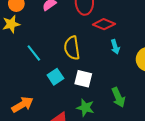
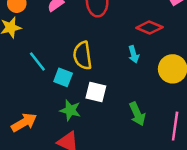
red diamond: (104, 24) -> (149, 27), moved
cyan square: (55, 77) -> (63, 77), moved, turned -35
green star: (85, 108) -> (70, 110), moved

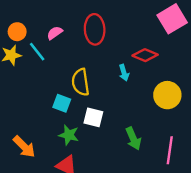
cyan arrow: (134, 54) -> (124, 73), moved
cyan line: (37, 62) -> (37, 52), moved
orange arrow: (24, 122) -> (24, 147), turned 75

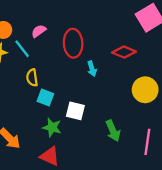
red ellipse: (95, 29) -> (73, 43), moved
cyan arrow: (124, 73) -> (92, 69), moved
yellow semicircle: (81, 82) -> (32, 78), moved, size x0.7

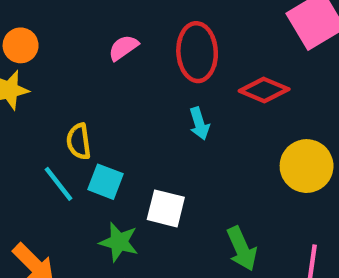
pink semicircle: (39, 31) -> (123, 48), moved
red ellipse: (73, 43) -> (197, 52), moved
cyan line: (22, 49) -> (59, 184), moved

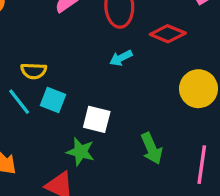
cyan arrow: (199, 124) -> (121, 58), turned 80
yellow semicircle: (79, 141) -> (34, 71), turned -80
green star: (119, 242) -> (81, 152), moved

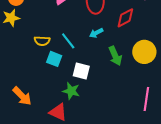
red diamond: (168, 34) -> (125, 18), turned -50
cyan line: (19, 102) -> (68, 41), moved
green arrow: (152, 148) -> (115, 56), moved

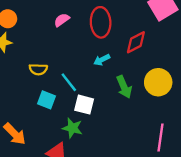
cyan line: (68, 41) -> (69, 82), moved
cyan square: (54, 59) -> (46, 100), moved

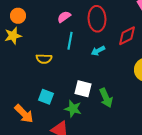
cyan line: (69, 82) -> (70, 41), moved, turned 48
green arrow: (124, 87) -> (106, 98), moved
cyan square: (46, 100) -> (46, 97), moved

